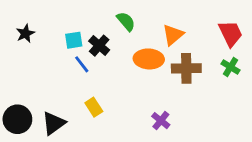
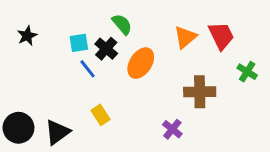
green semicircle: (126, 21) -> (122, 24), moved
red trapezoid: (231, 33) -> (221, 36), moved
orange ellipse: (149, 59) -> (141, 63), moved, turned -60
brown cross: (186, 68) -> (200, 92), moved

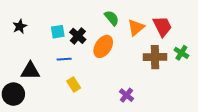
green semicircle: (122, 24) -> (112, 18), moved
blue line: (88, 69) -> (64, 59), moved, turned -56
brown cross: (200, 92) -> (155, 57), moved
black triangle: (57, 132) -> (30, 71), moved, turned 36

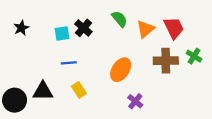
black cross: (78, 36) -> (83, 28), moved
orange ellipse: (103, 46) -> (121, 70), moved
black triangle: (30, 71) -> (43, 91), moved

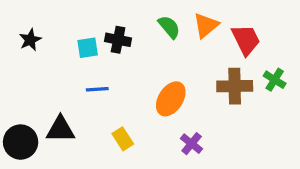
black cross: (83, 28) -> (118, 40), turned -30
orange triangle: (145, 29) -> (206, 25), moved
yellow rectangle: (79, 90) -> (123, 139), moved

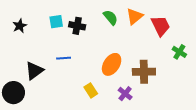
cyan square: (88, 48) -> (56, 22), moved
brown cross: (235, 86) -> (144, 72), moved
black triangle: (60, 129) -> (34, 71), moved, turned -36
yellow rectangle: (123, 139) -> (91, 90), moved

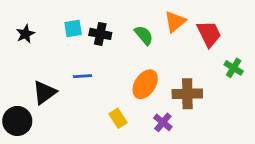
green semicircle: (111, 17) -> (144, 35), moved

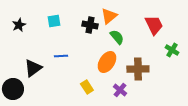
orange triangle: (175, 22) -> (109, 16), moved
black cross: (100, 34) -> (90, 25), moved
green semicircle: (144, 35) -> (117, 37), moved

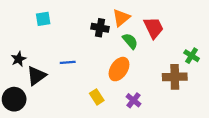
cyan square: (54, 21) -> (43, 19), moved
black star: (19, 25) -> (19, 59), moved
red trapezoid: (154, 25) -> (154, 28), moved
brown cross: (138, 69) -> (175, 77), moved

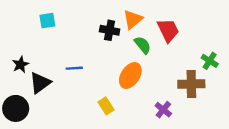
purple cross: (133, 100) -> (163, 110), moved

